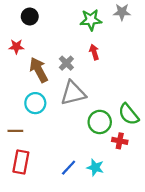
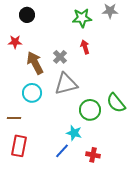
red cross: (120, 141) -> (93, 155), moved
cyan star: (95, 168) -> (74, 133), moved

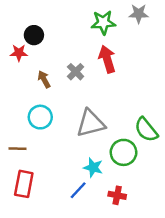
black circle: (27, 15) -> (34, 35), moved
red arrow: (85, 47) -> (107, 59), size x1.5
brown arrow: (35, 63) -> (44, 79), size x0.6
gray triangle: (66, 84) -> (91, 123), moved
green circle: (90, 110) -> (123, 152), moved

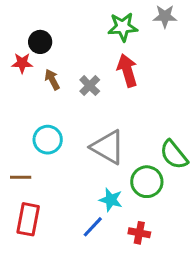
brown arrow: (44, 79) -> (52, 80), moved
gray triangle: (91, 123) -> (108, 147), turned 44

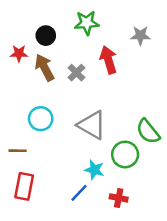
gray star: (165, 16) -> (140, 36), moved
green star: (123, 27) -> (87, 23), moved
black circle: (40, 42) -> (46, 36), moved
brown arrow: (52, 80) -> (44, 68), size x1.5

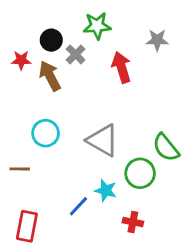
gray cross: (76, 73) -> (76, 54), moved
red rectangle: (24, 186) -> (27, 226), moved
blue line: (79, 193) -> (78, 206), moved

